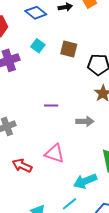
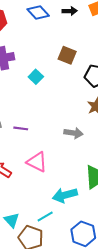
cyan square: (38, 46) -> (36, 77), moved
purple line: (51, 105) -> (21, 128), moved

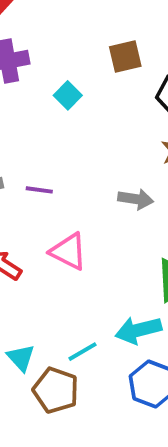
brown square: (67, 55) -> (125, 57), turned -36
cyan arrow: (65, 195) -> (138, 330), moved

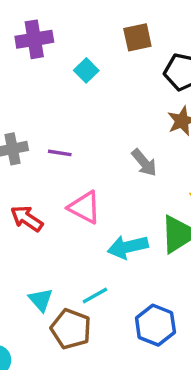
gray arrow: (136, 199) -> (144, 163), turned 40
cyan arrow: (138, 330) -> (128, 247), moved

